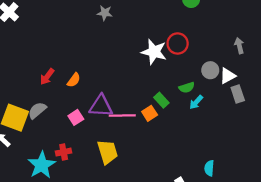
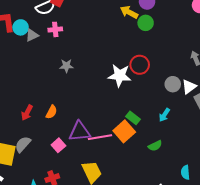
gray star: (105, 13) -> (66, 66), moved
green semicircle: (187, 88) -> (155, 146), moved
orange square: (150, 113) -> (124, 131), size x1.5

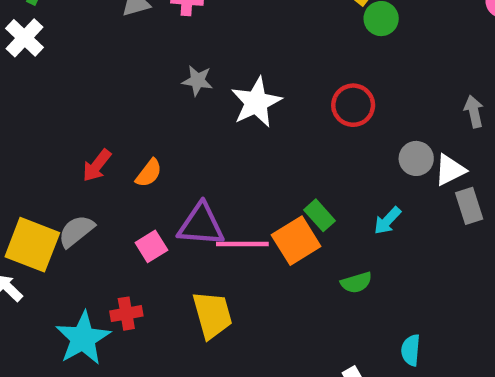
white star: (120, 75) -> (256, 102), moved, turned 30

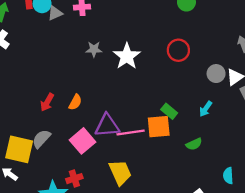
orange square: (296, 241) -> (159, 127), turned 35
pink square: (151, 246) -> (82, 141), size x1.5

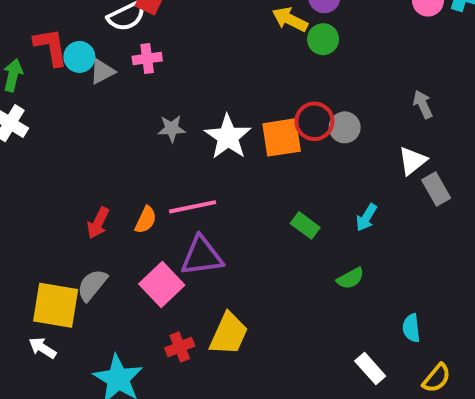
gray circle: (216, 74) -> (345, 127), moved
orange square: (159, 127) -> (282, 137), moved
pink line: (131, 133) -> (193, 207), moved
yellow trapezoid: (120, 172) -> (229, 334), turned 52
red cross: (74, 179) -> (180, 347), moved

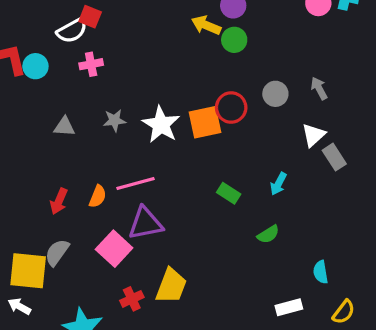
gray triangle: (102, 71) -> (64, 127), moved, turned 35
gray circle: (345, 127) -> (275, 94), moved
white rectangle: (370, 369) -> (289, 307), turned -60

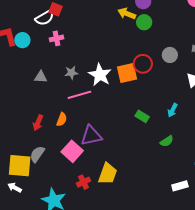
pink line: (135, 183) -> (79, 95), moved

